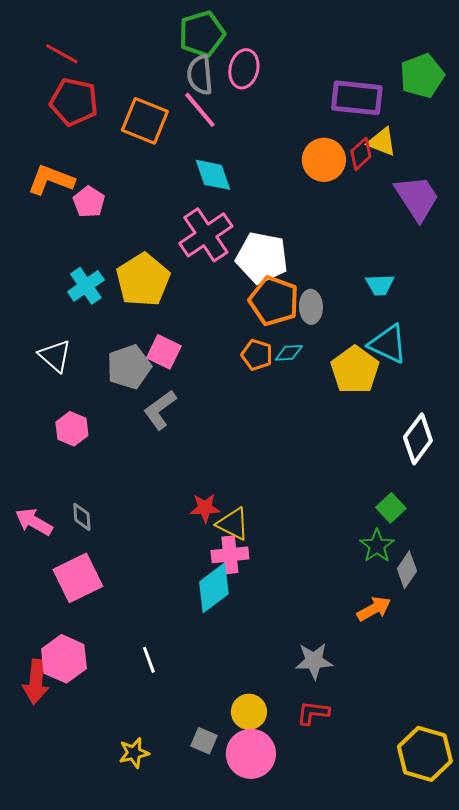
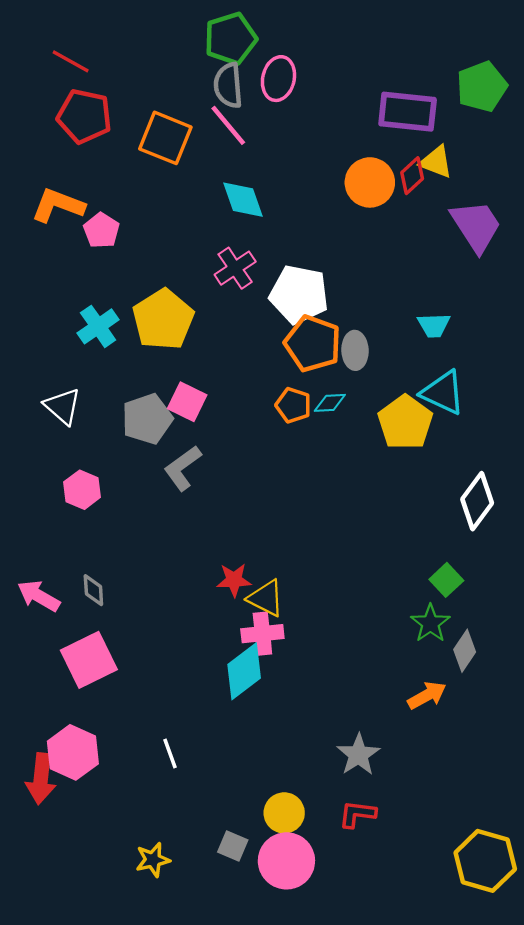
pink cross: (206, 235) -> (235, 268), size x0.7
gray star: (314, 661) -> (358, 755), turned -30

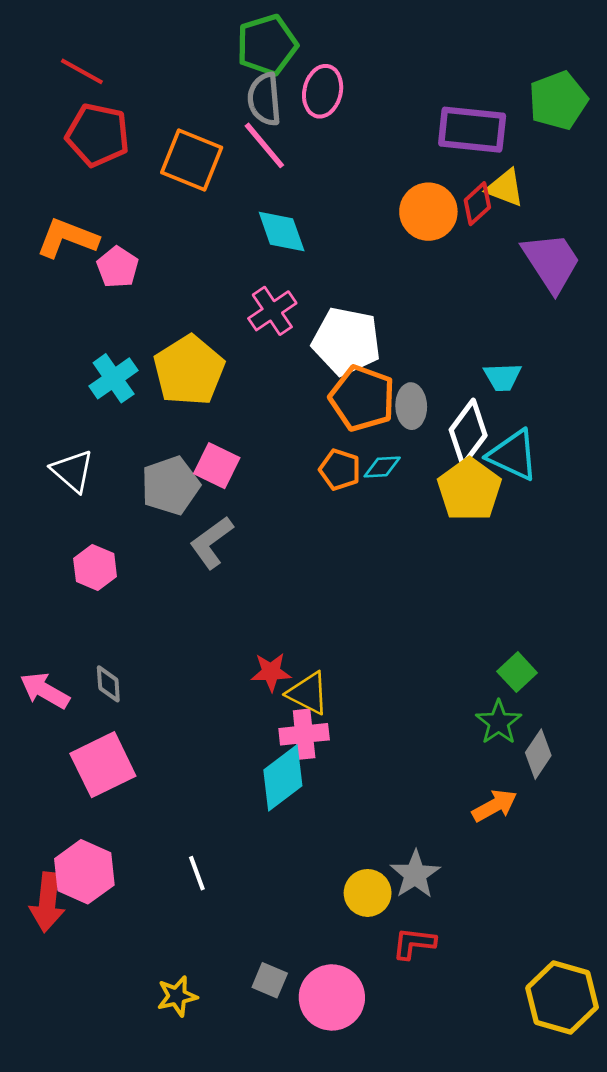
white diamond: (477, 501) -> (468, 433), moved
yellow circle: (284, 813) -> (368, 893), moved

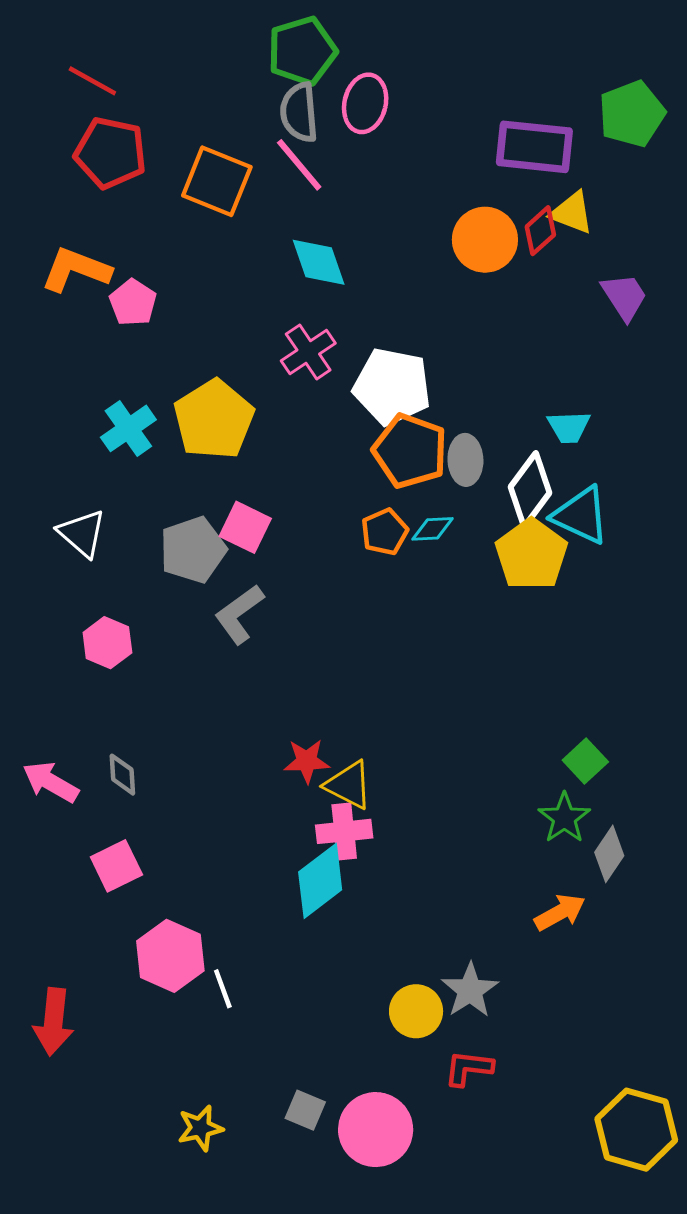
purple trapezoid: (551, 262) -> (624, 297), size x0.7
orange pentagon: (340, 470) -> (385, 532), turned 30
pink square: (103, 765) -> (116, 866), size x0.7
pink hexagon: (84, 872) -> (170, 956), moved

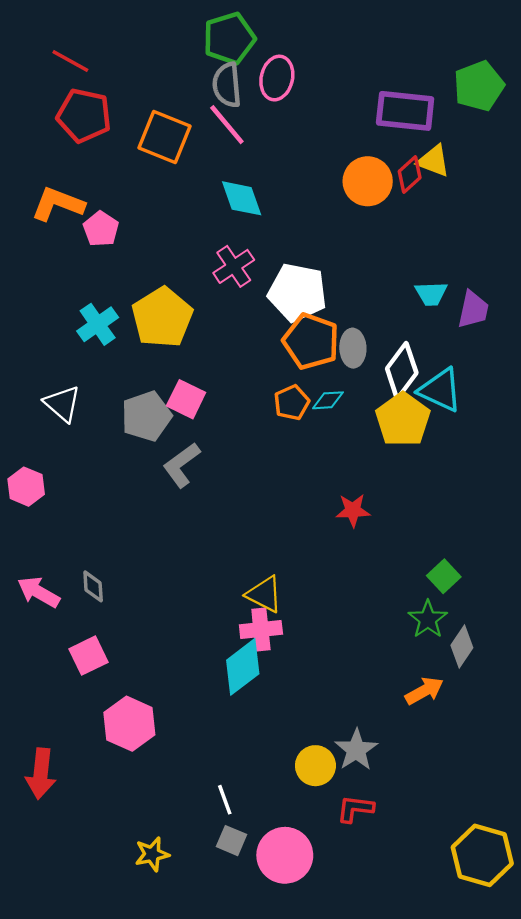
purple trapezoid: (624, 297) -> (473, 310), moved, turned 45
cyan trapezoid: (569, 427) -> (431, 294), moved
pink hexagon: (107, 643) -> (26, 487), moved
red star: (307, 761) -> (353, 510), moved
white line: (223, 989) -> (225, 800), moved

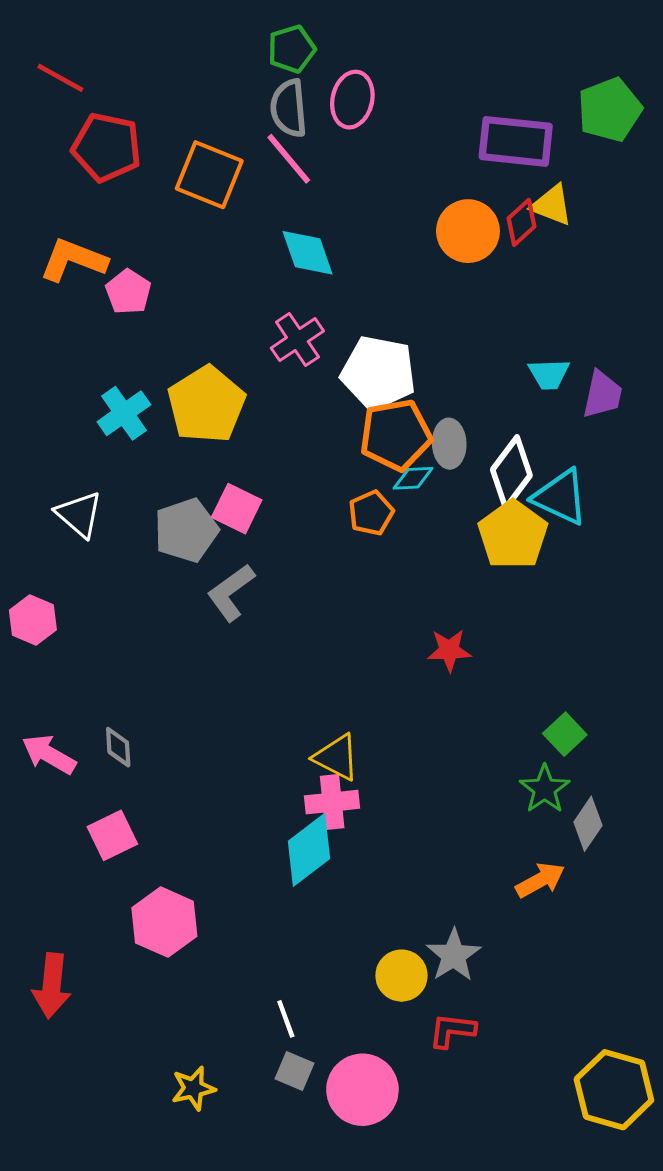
green pentagon: (229, 38) -> (292, 49), size x0.7
red line: (70, 61) -> (60, 78), moved
orange pentagon: (311, 341) -> (396, 435), turned -30
cyan diamond: (328, 400) -> (413, 478), moved

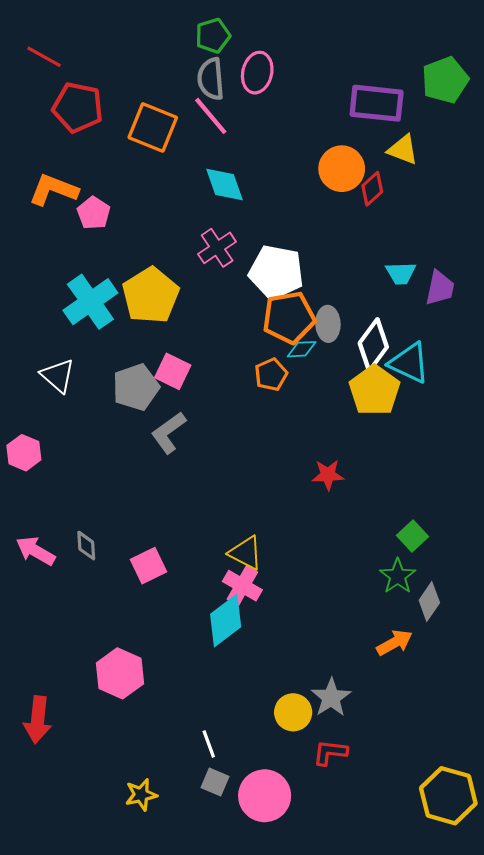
red diamond: (521, 222) -> (372, 189), moved
cyan cross: (124, 413) -> (90, 302), size x1.4
pink cross: (332, 802) -> (242, 586), turned 36
pink square: (112, 835) -> (148, 566), moved

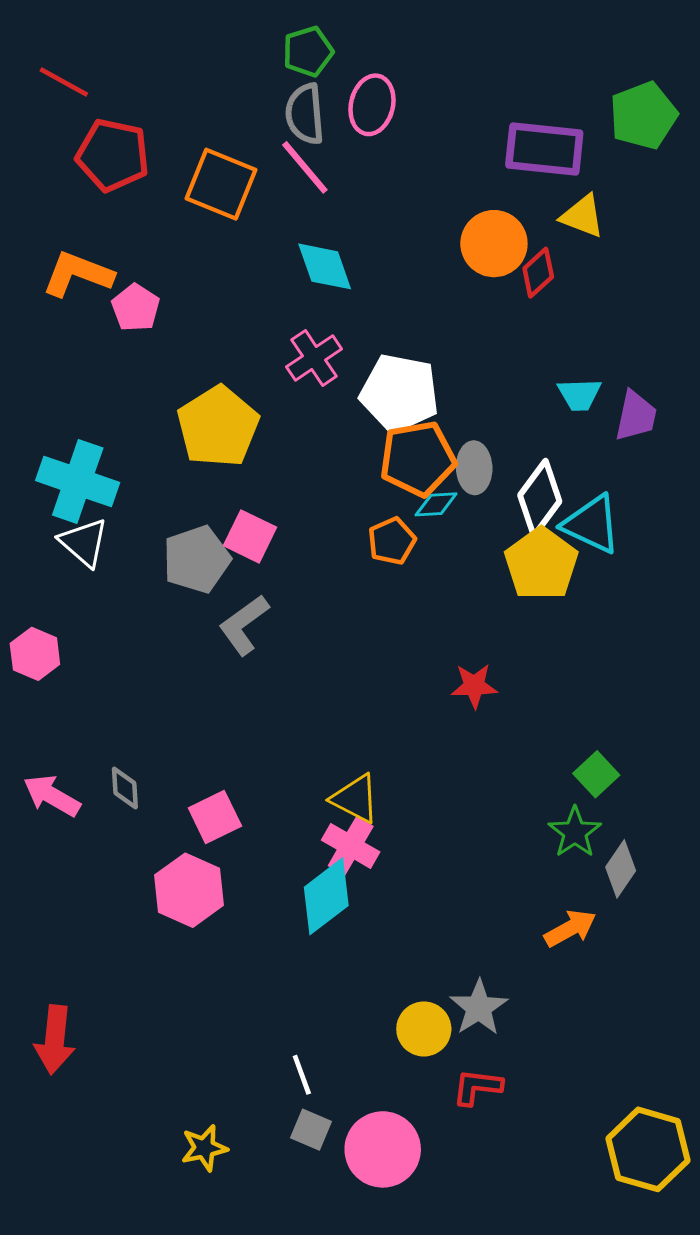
cyan cross: (90, 302) -> (78, 482), moved, turned -36
pink hexagon: (120, 673) -> (189, 890), moved

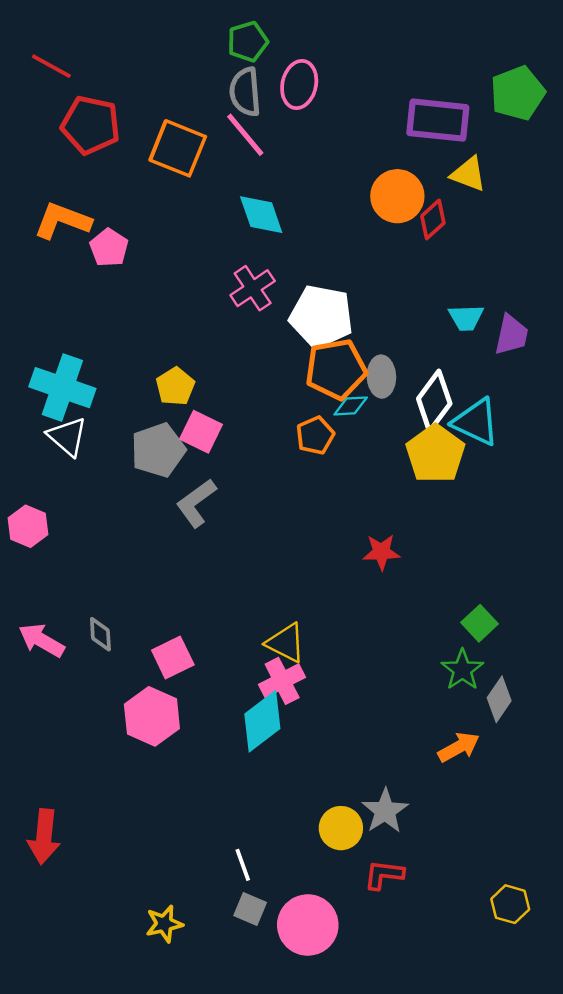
yellow pentagon: (218, 427) -> (175, 386), moved, size x0.6
pink cross: (351, 846) -> (282, 681), turned 33
yellow hexagon: (648, 1149) -> (510, 904), moved, size x0.6

